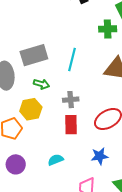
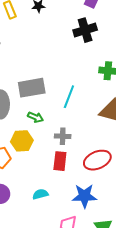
blue star: (100, 156) -> (84, 196), size x1.4

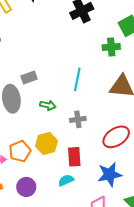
gray rectangle: (32, 88) -> (29, 78), moved, size x0.6
yellow hexagon: (22, 141) -> (46, 144), moved
red rectangle: (60, 161) -> (74, 157), moved

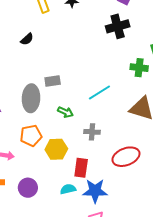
cyan line: (77, 79) -> (99, 92), turned 35
orange pentagon: (20, 151) -> (31, 136), moved
blue star: (110, 174) -> (95, 191), moved

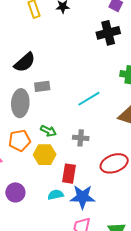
black semicircle: (27, 39) -> (25, 62), moved, size x1.6
green arrow: (65, 112) -> (48, 131), moved

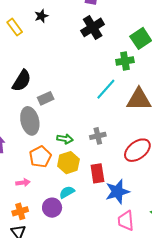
cyan line: (89, 99) -> (106, 89), moved
cyan semicircle: (56, 195) -> (67, 192), moved

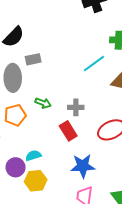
yellow hexagon: (68, 163) -> (36, 181), moved
red rectangle: (97, 173) -> (68, 131), moved, turned -36

